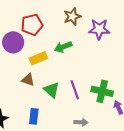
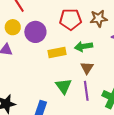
red pentagon: (32, 25) -> (70, 19), moved
brown triangle: (28, 80) -> (87, 68), moved, turned 32

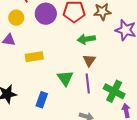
purple circle: (35, 32) -> (46, 14), moved
yellow rectangle: (57, 53) -> (34, 57), moved

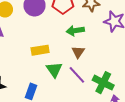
yellow rectangle: (34, 57) -> (40, 50), moved
purple line: (88, 83) -> (77, 75), turned -36

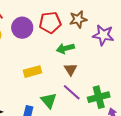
green triangle: (54, 70) -> (49, 100), moved
green cross: (103, 83) -> (99, 97), turned -35

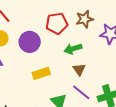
purple circle: (22, 28) -> (30, 42), moved

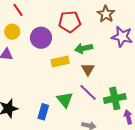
brown star: (85, 19) -> (106, 14), moved, turned -30
yellow rectangle: (41, 73) -> (60, 61), moved

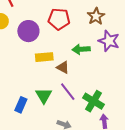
green arrow: (84, 48) -> (81, 49), moved
brown triangle: (88, 69) -> (63, 67), moved, turned -40
green cross: (115, 98) -> (93, 101), turned 35

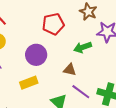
purple circle: (28, 31) -> (36, 55), moved
yellow rectangle: (44, 57) -> (29, 83), moved

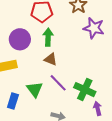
green arrow: (83, 47) -> (48, 37), moved, turned 102

